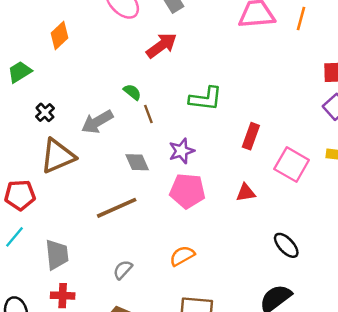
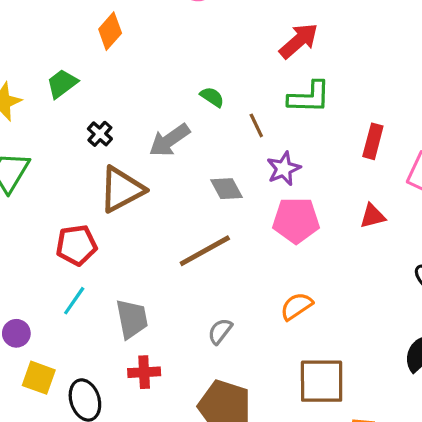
red arrow: (162, 45) -> (299, 41), moved
brown line: (148, 114) -> (256, 125), moved

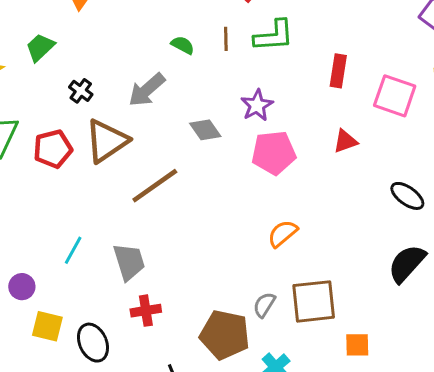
brown line: (256, 125) -> (226, 39), moved, turned 30
red pentagon: (76, 245) -> (53, 149), moved
brown line: (205, 251) -> (155, 186), moved
gray semicircle: (220, 331) -> (264, 305), moved

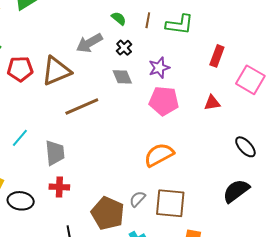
black cross: (81, 91) -> (124, 48), moved
orange semicircle: (283, 234) -> (159, 155), size x1.4
black ellipse: (93, 343) -> (21, 201), turned -70

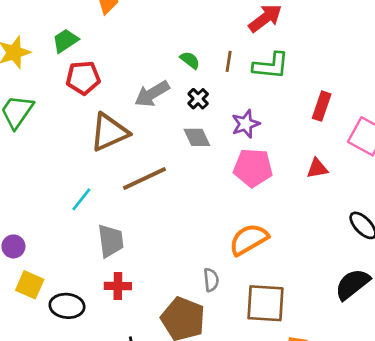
red pentagon: (20, 69) -> (83, 78), moved
cyan line: (20, 138) -> (81, 199), moved
gray semicircle: (137, 199) -> (211, 280), moved, turned 132

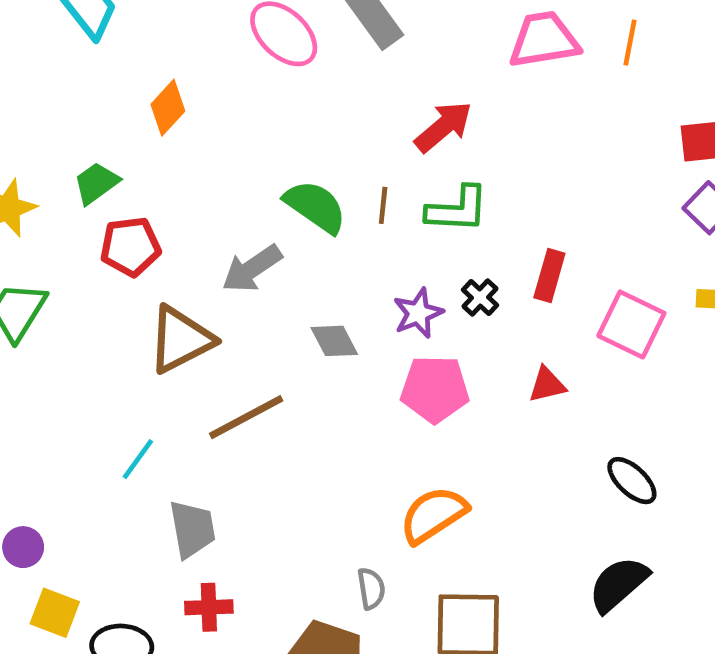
green semicircle: (190, 60) -> (315, 207), size x1.8
black cross: (198, 99) -> (480, 297), moved

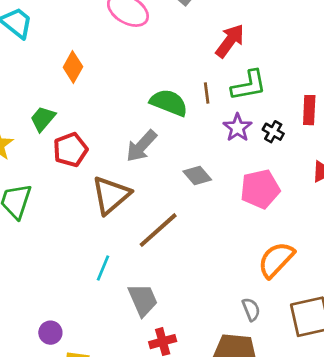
purple star: (418, 313) -> (237, 128), moved

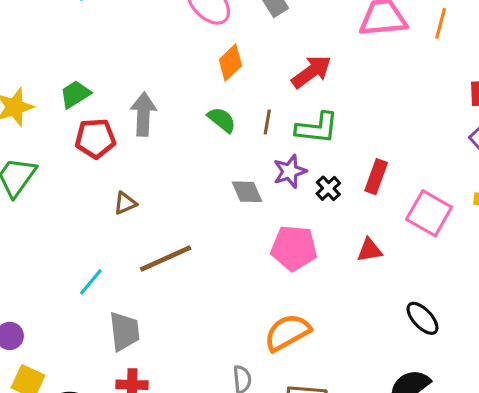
orange diamond: (73, 67) -> (230, 63), moved
green semicircle: (169, 103) -> (222, 120), size x0.7
gray arrow: (141, 146) -> (143, 114), moved, turned 123
gray diamond: (197, 175) -> (247, 192), moved
brown triangle: (111, 195) -> (125, 203), size x0.5

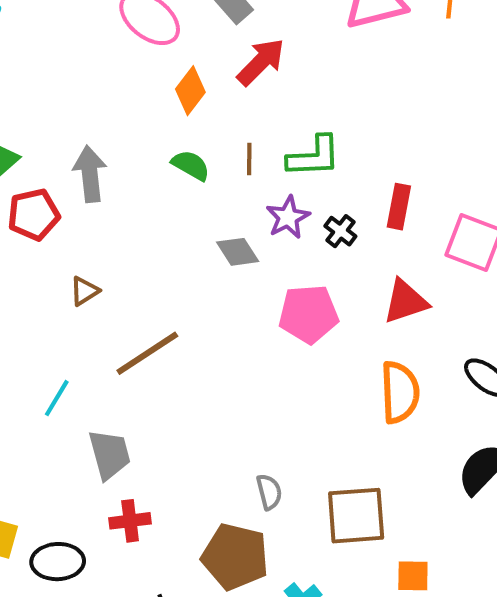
red arrow: (311, 72) -> (261, 62), moved
red triangle: (370, 250) -> (405, 301), size x1.4
orange semicircle: (287, 333) -> (400, 392), moved, turned 126

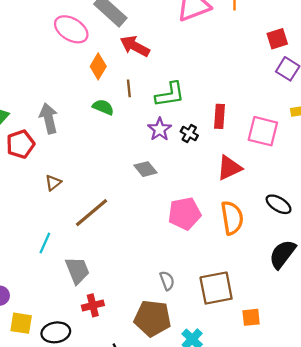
red arrow: (261, 62) -> (135, 46), turned -100
brown line: (249, 159) -> (129, 88), moved
gray diamond: (238, 252) -> (145, 169), moved
pink pentagon: (309, 314) -> (185, 214), moved

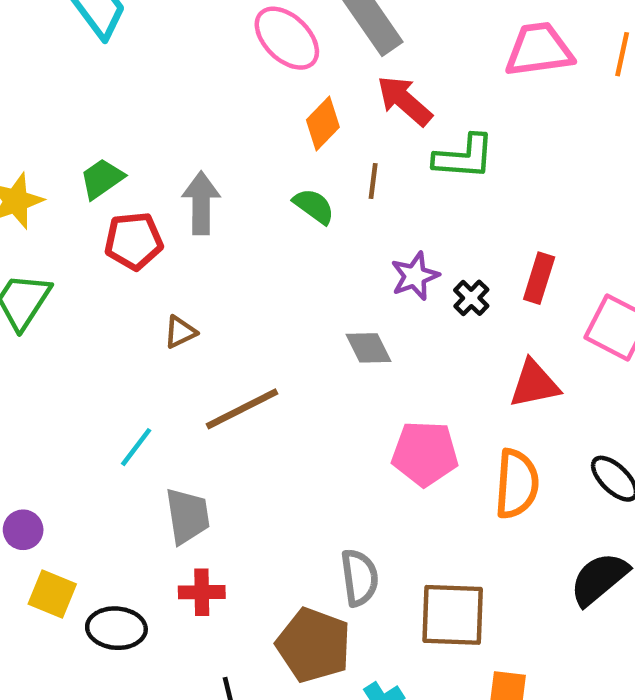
green L-shape: (170, 94) -> (464, 157), moved
gray semicircle: (167, 281) -> (359, 578), size x1.4

